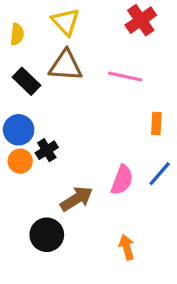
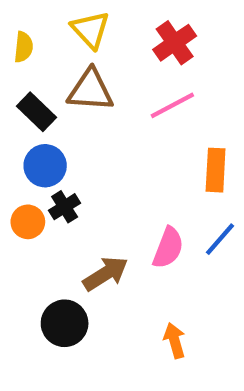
red cross: (141, 20) -> (175, 43), moved
pink line: (125, 77) -> (172, 105), turned -40
orange rectangle: (156, 124) -> (216, 170), size x1.4
blue circle: (19, 130) -> (45, 166), moved

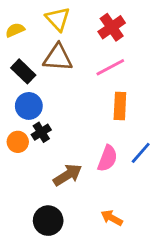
yellow semicircle: (24, 47) -> (15, 30), turned -120
orange rectangle: (216, 170) -> (120, 106), moved
black circle: (65, 323) -> (48, 221), moved
orange arrow: (175, 341) -> (112, 218), turned -45

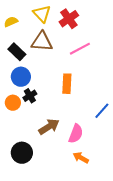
red cross: (112, 27) -> (69, 19), moved
orange rectangle: (120, 106) -> (67, 84), moved
pink semicircle: (108, 158) -> (76, 134), moved
black circle: (48, 221) -> (22, 153), moved

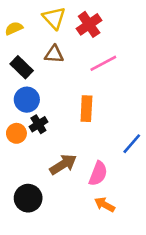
brown triangle: (42, 42) -> (54, 54), size x0.7

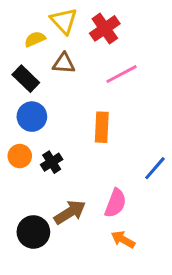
yellow semicircle: (14, 28) -> (35, 39), moved
black cross: (38, 124) -> (52, 162), moved
brown arrow: (63, 164) -> (70, 212), moved

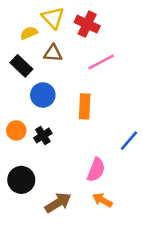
red cross: (105, 28) -> (87, 24), turned -30
blue circle: (32, 117) -> (43, 95), moved
brown arrow: (70, 212) -> (58, 203), moved
black circle: (33, 232) -> (21, 180), moved

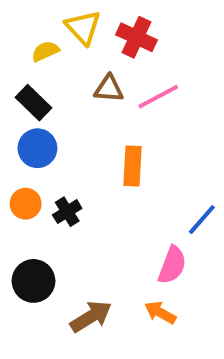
brown triangle: (53, 53) -> (109, 89), moved
blue circle: (43, 95) -> (37, 148), moved
pink semicircle: (96, 170) -> (172, 265), moved

